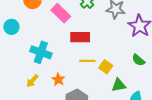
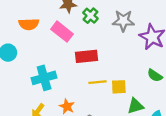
cyan cross: (41, 52) -> (44, 78), turned -30
yellow square: (106, 67) -> (119, 87), turned -32

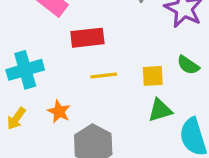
yellow square: (119, 87) -> (153, 76), moved

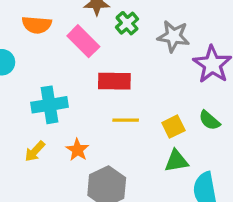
yellow square: (153, 76) -> (173, 127), turned -30

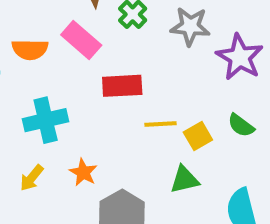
orange semicircle: (37, 25) -> (30, 49), moved
yellow line: (126, 120) -> (160, 124), moved
green triangle: (176, 161) -> (184, 180), moved

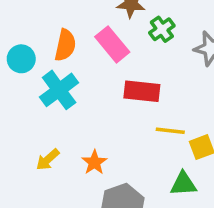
orange semicircle: (30, 49) -> (65, 45), turned -88
cyan cross: (46, 120) -> (59, 90), moved, turned -33

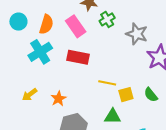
cyan circle: (21, 59) -> (18, 22), moved
red rectangle: (142, 91) -> (78, 57), moved

